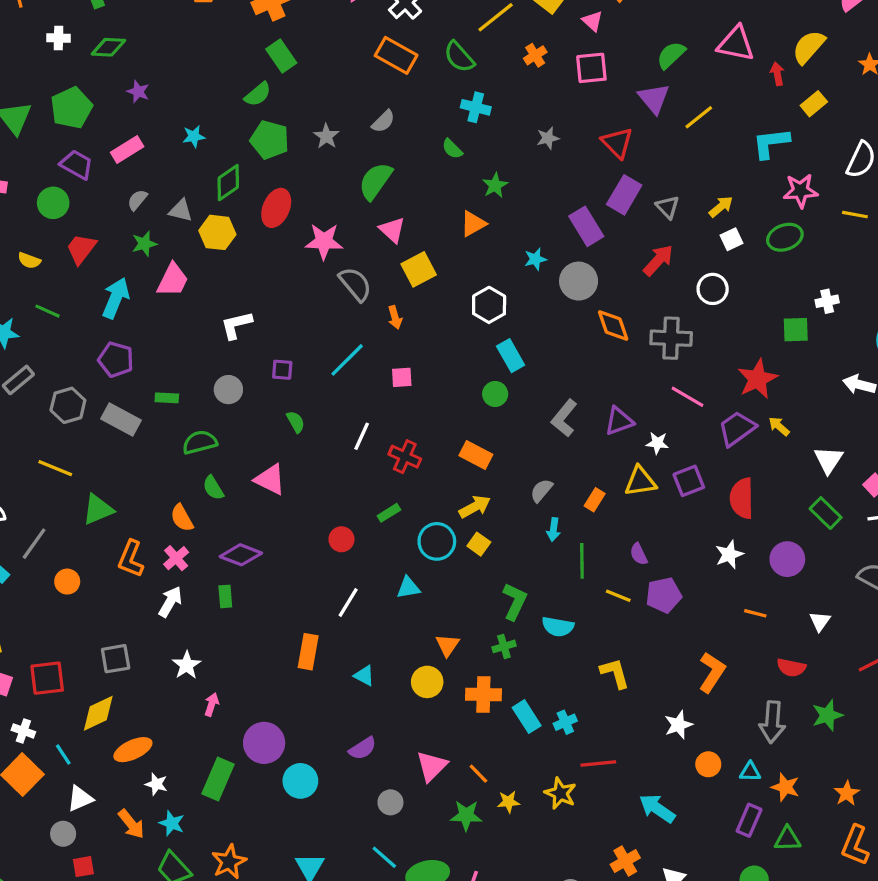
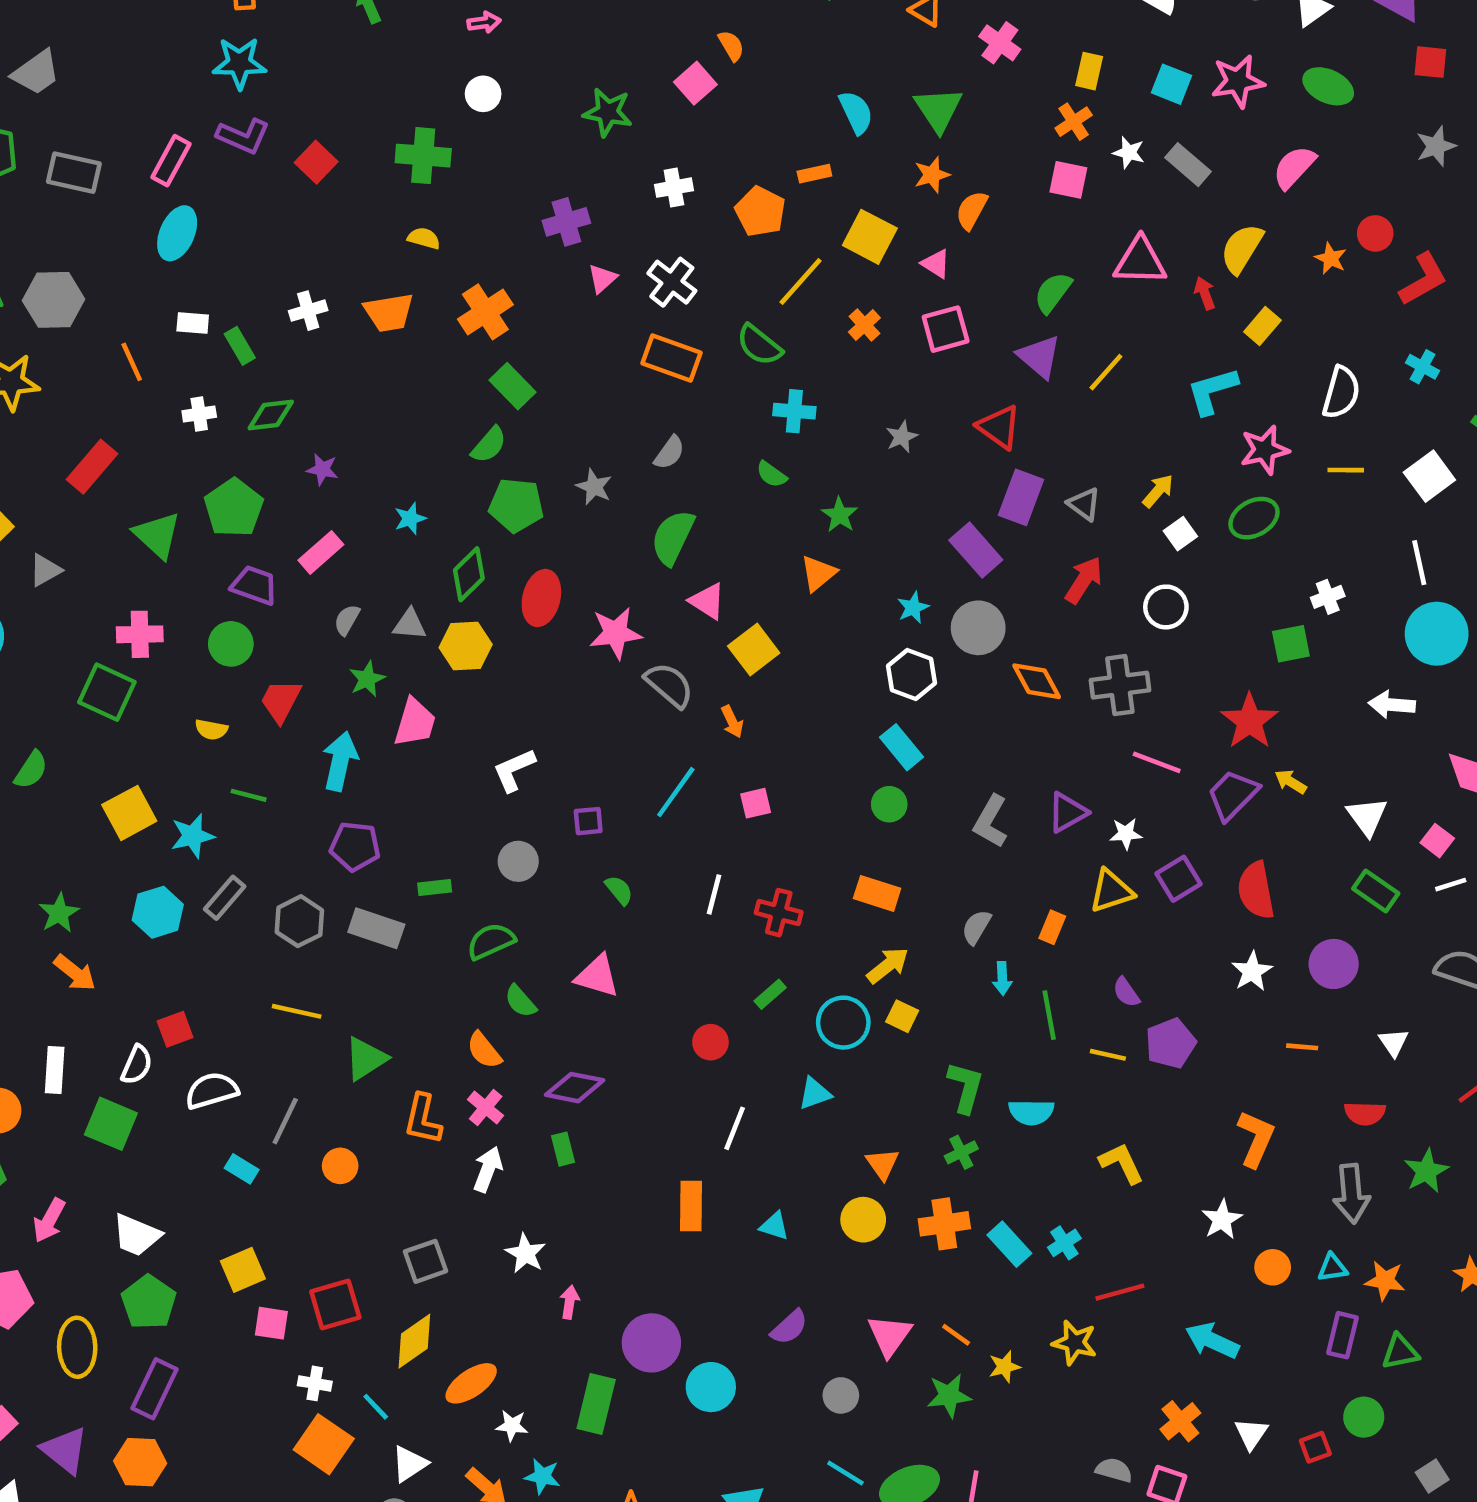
white hexagon: (489, 305) -> (911, 674), moved

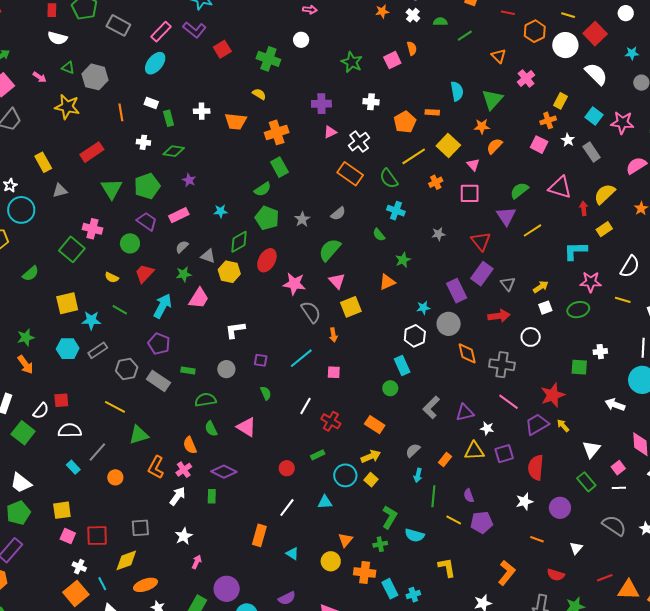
red arrow: (1084, 580) -> (499, 316), turned 35

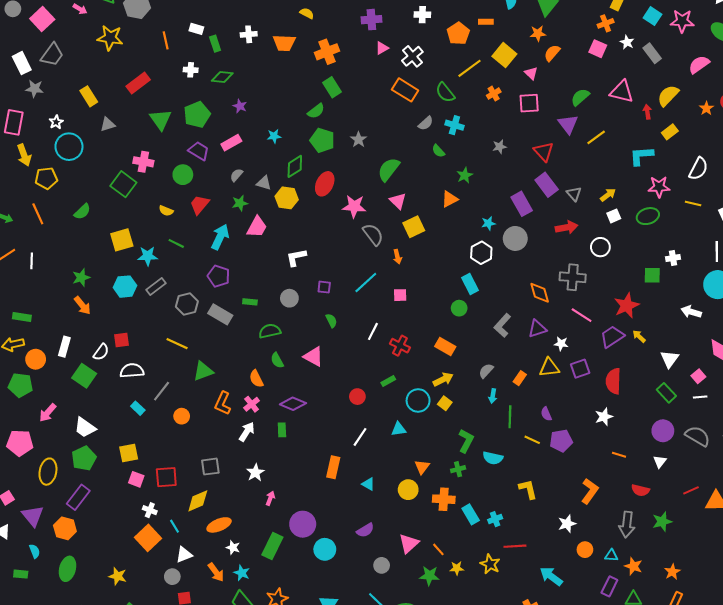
gray semicircle: (338, 214) -> (426, 123), moved
purple rectangle: (482, 274) -> (547, 185), turned -70
orange diamond: (467, 353) -> (540, 293), moved
purple circle: (560, 508) -> (663, 431), moved

